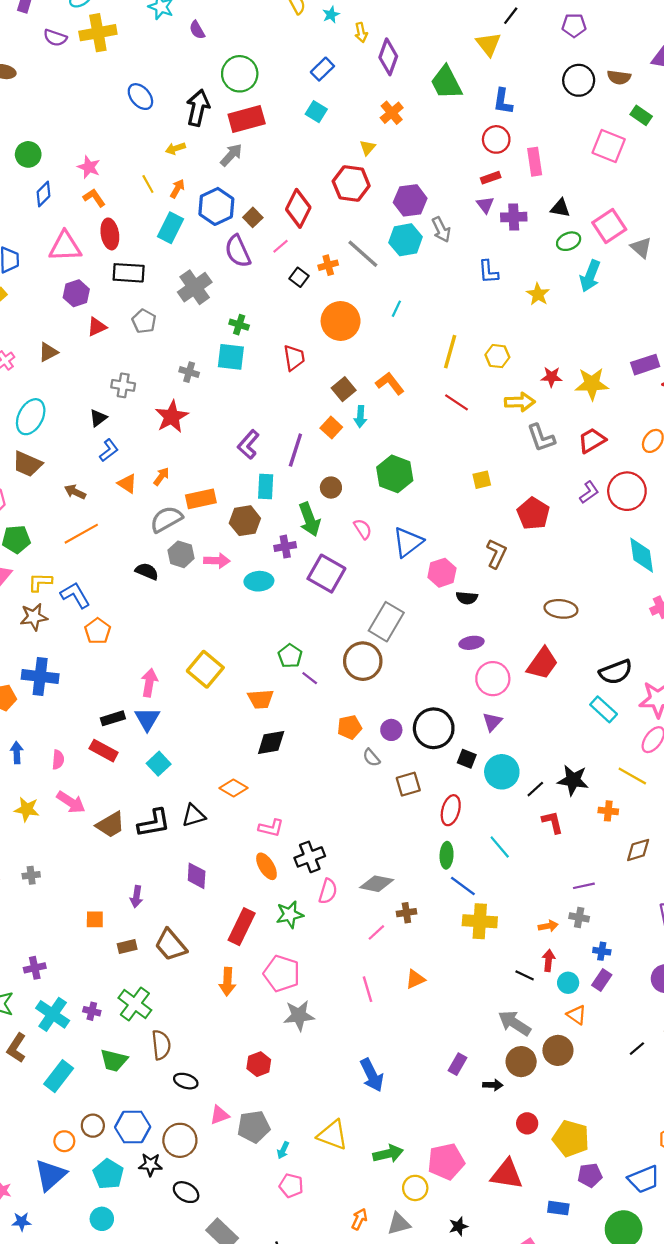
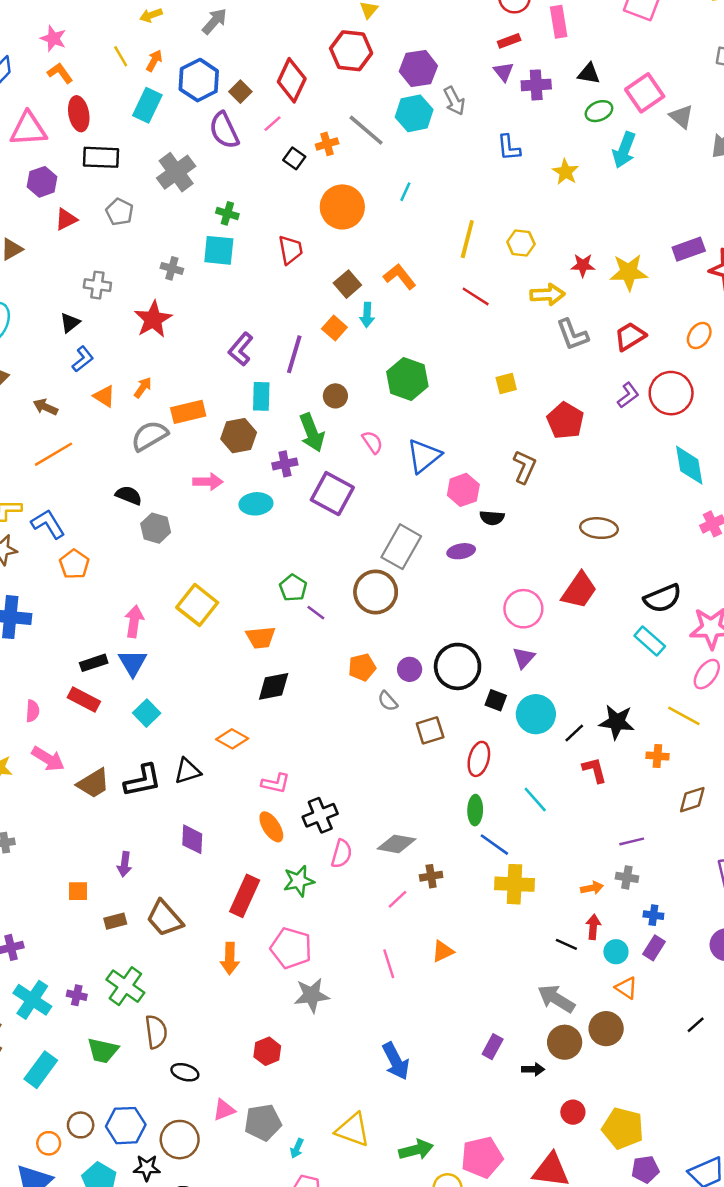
gray hexagon: (181, 554) -> (156, 528), moved
purple ellipse: (471, 643) -> (461, 551), moved

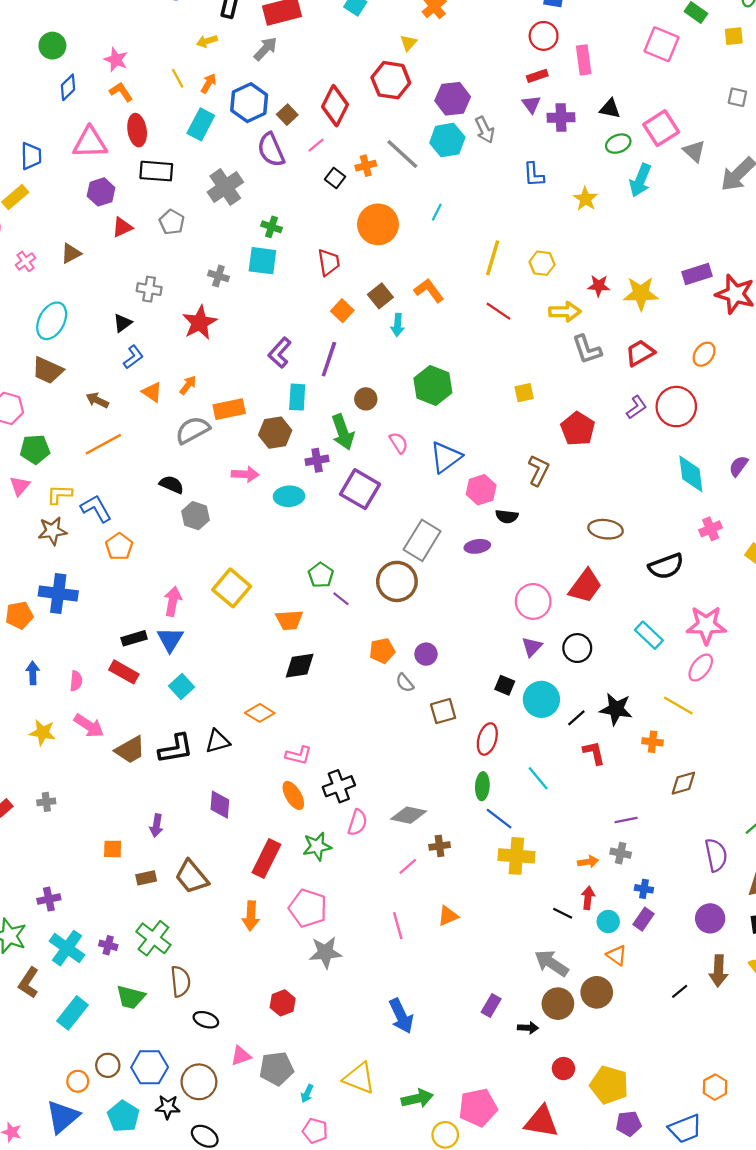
orange square: (334, 328) -> (342, 311), moved
black semicircle: (663, 598) -> (666, 566), moved
black circle: (458, 666) -> (577, 648), moved, size x0.7

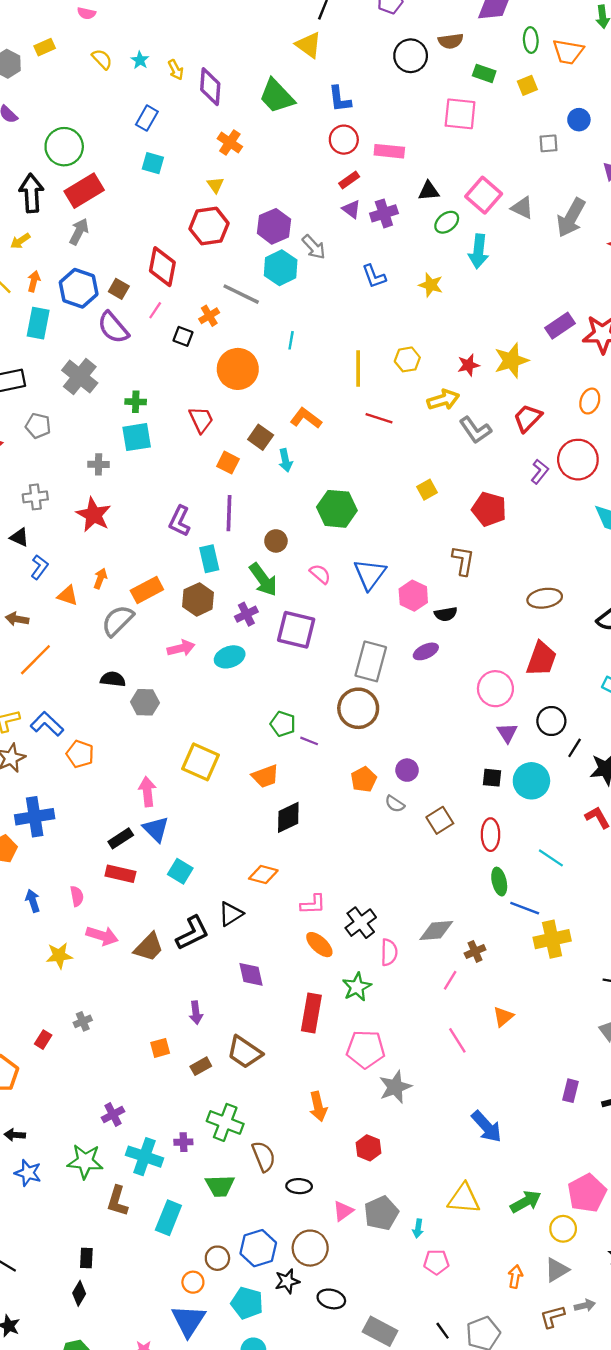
pink rectangle: (584, 60) -> (389, 151), turned -60
black triangle: (123, 323) -> (19, 537), turned -42
black line: (576, 718) -> (575, 748), moved
orange arrow: (251, 916) -> (318, 1106), moved

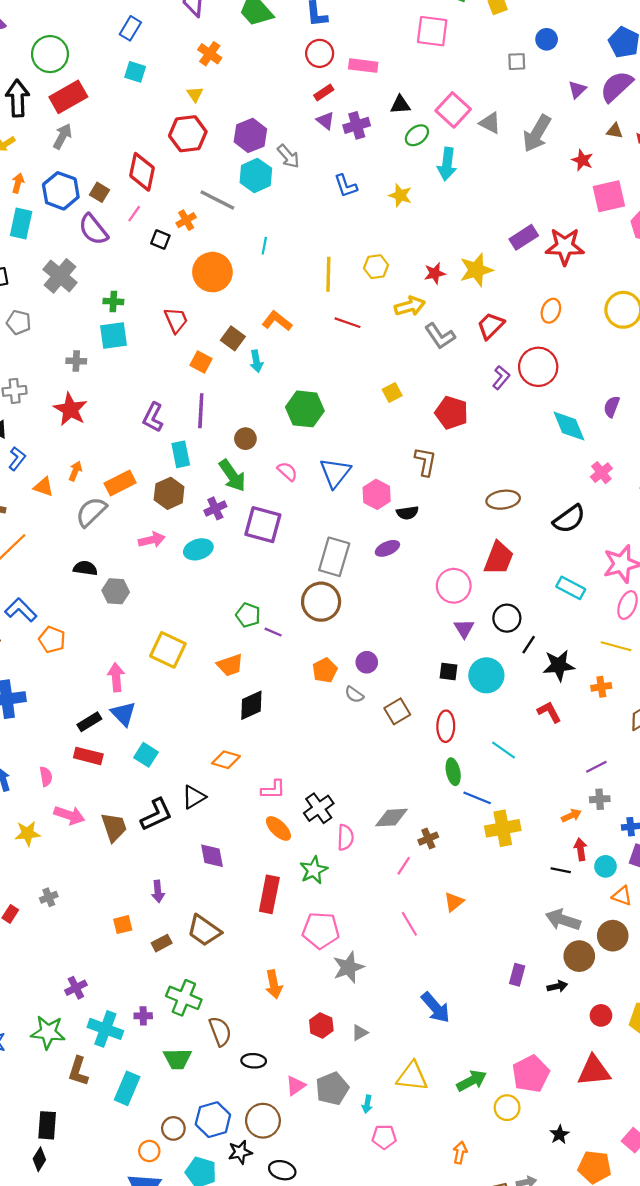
brown trapezoid: (149, 947) -> (114, 827), turned -64
black rectangle: (86, 1258) -> (47, 1125), size x1.4
gray triangle: (557, 1270) -> (360, 1033), moved, size x0.7

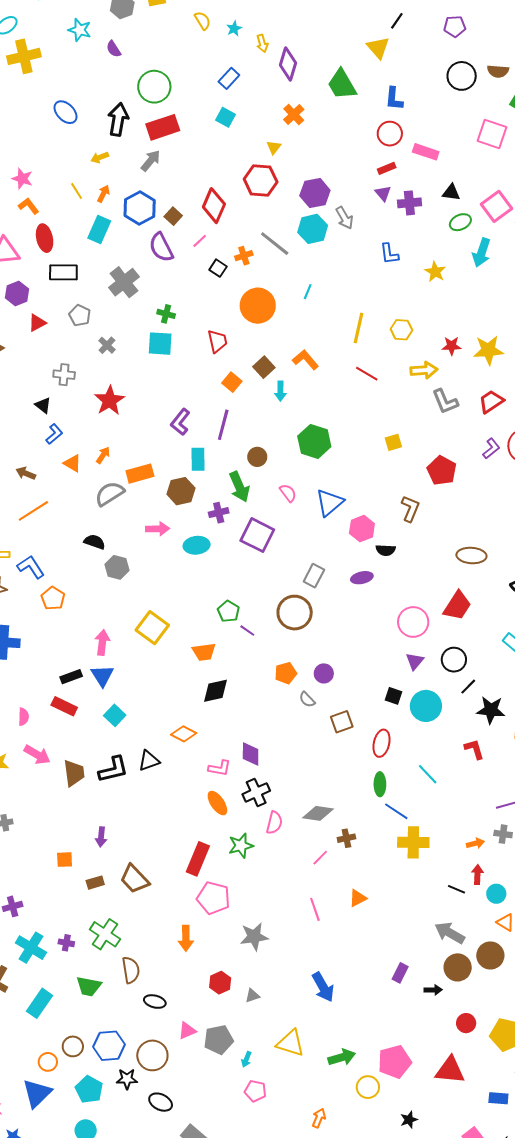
gray cross: (76, 361) -> (107, 345), moved, turned 30
gray rectangle: (334, 557) -> (314, 576), size x0.7
purple diamond: (212, 856) -> (251, 754), moved
pink pentagon: (321, 930) -> (213, 898), moved

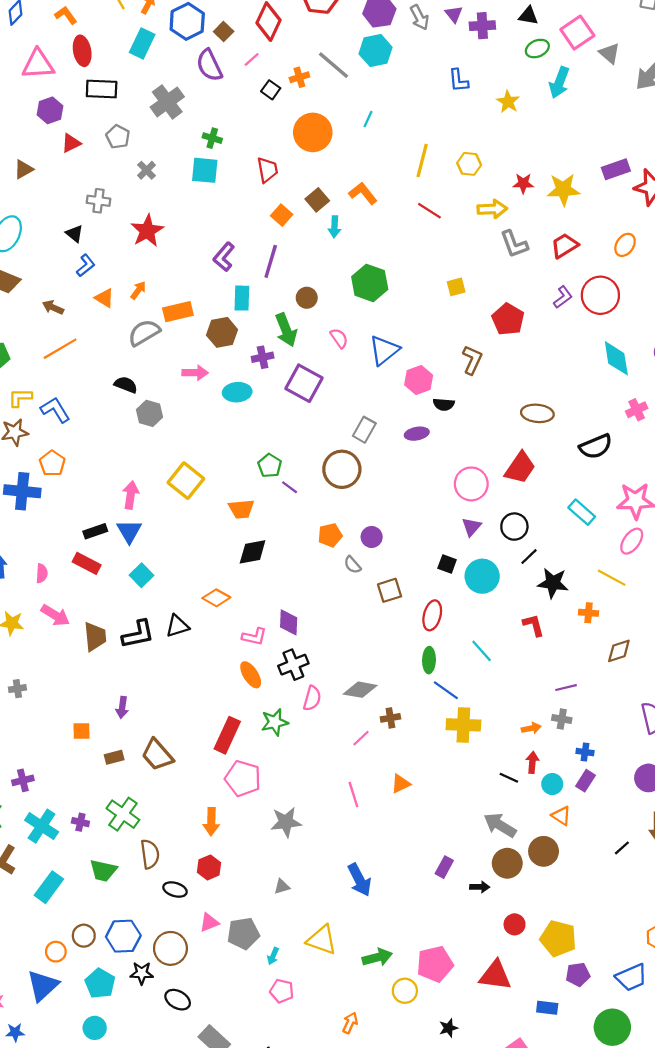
gray arrow: (344, 218) -> (419, 17), moved
orange pentagon: (53, 598) -> (52, 463), moved
red hexagon: (220, 983) -> (209, 867), moved

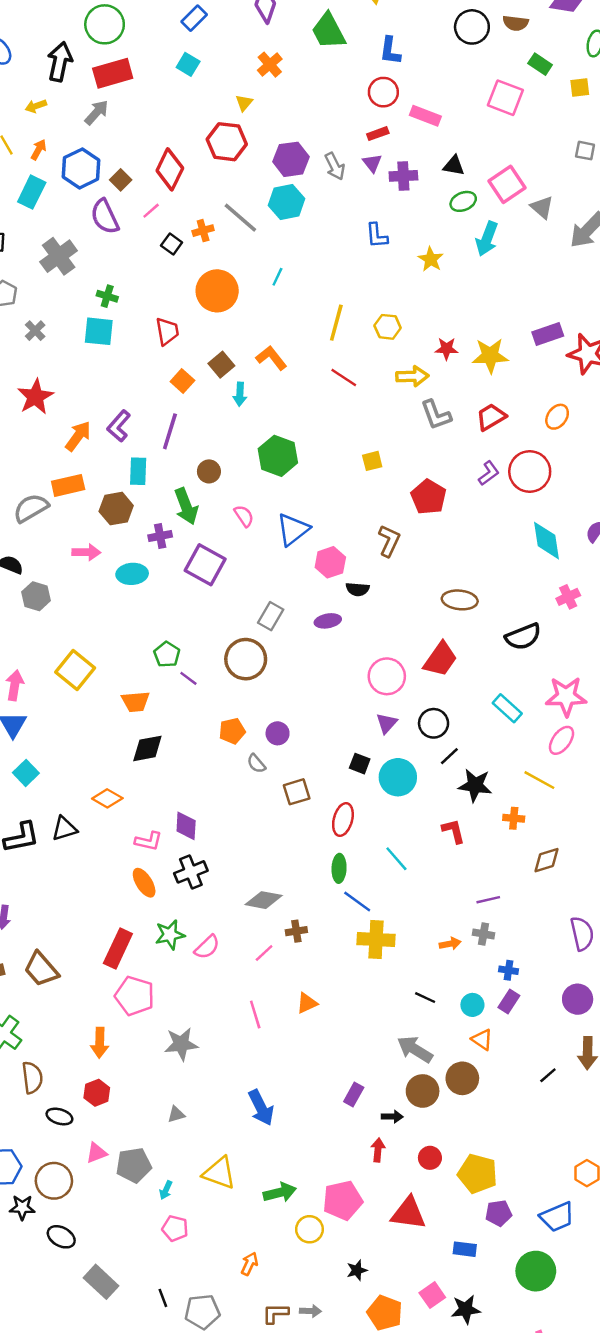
orange arrow: (138, 290) -> (78, 436), moved, size x1.5
pink semicircle: (312, 698) -> (207, 947), moved, turned 30
red arrow: (532, 762) -> (378, 1150), moved

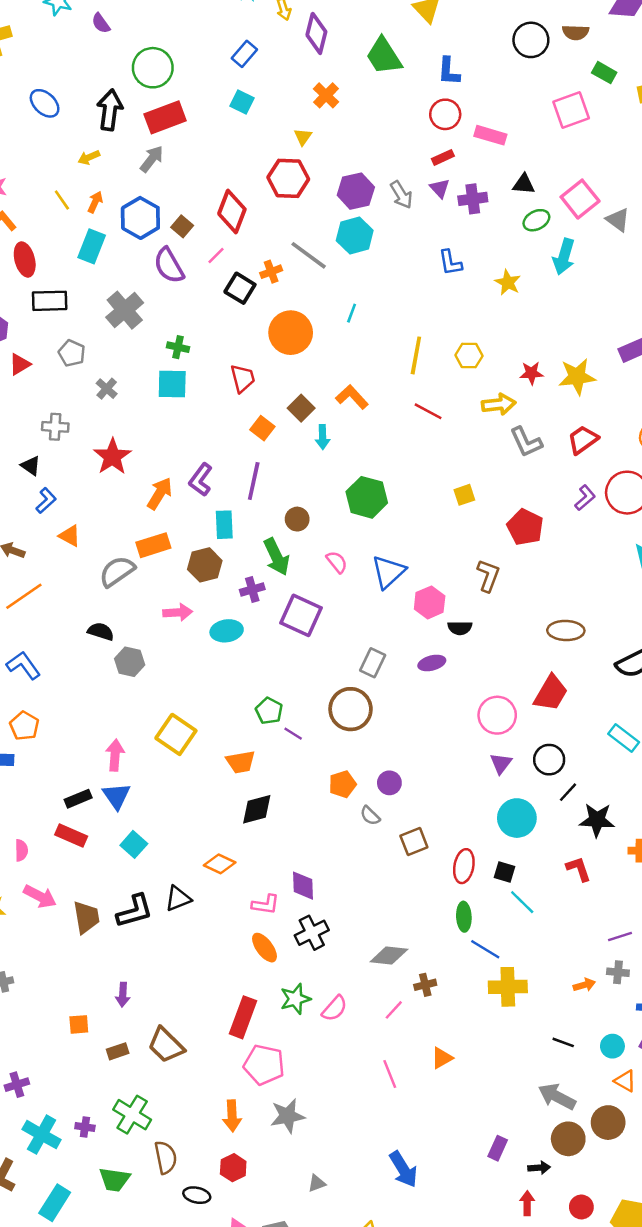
pink square: (505, 98) -> (571, 110), turned -36
black square: (172, 244) -> (240, 288), size x1.4
black square: (360, 764) -> (504, 872), moved
gray star: (181, 1044) -> (288, 1116), moved

